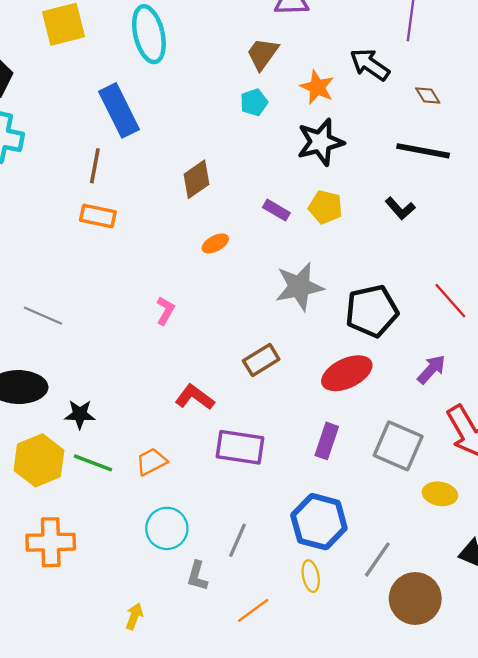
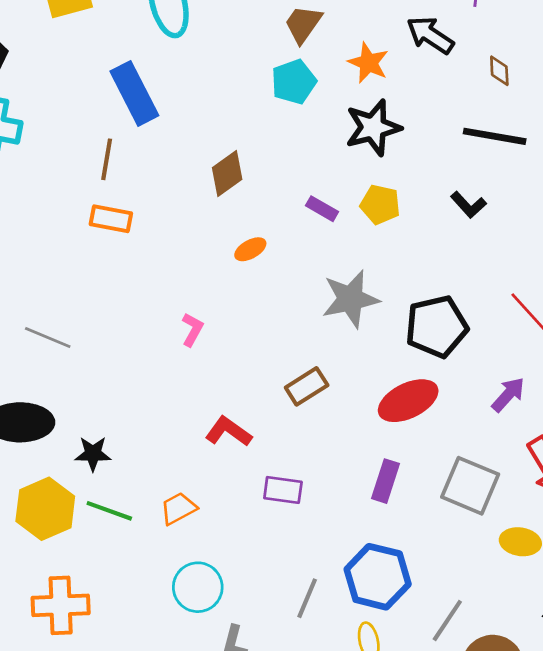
brown diamond: (428, 96) -> (499, 71), turned 30
cyan pentagon: (254, 102) -> (294, 82), size x1.4
purple rectangle: (240, 447) -> (283, 490), size x0.7
gray line: (237, 540) -> (307, 598), moved

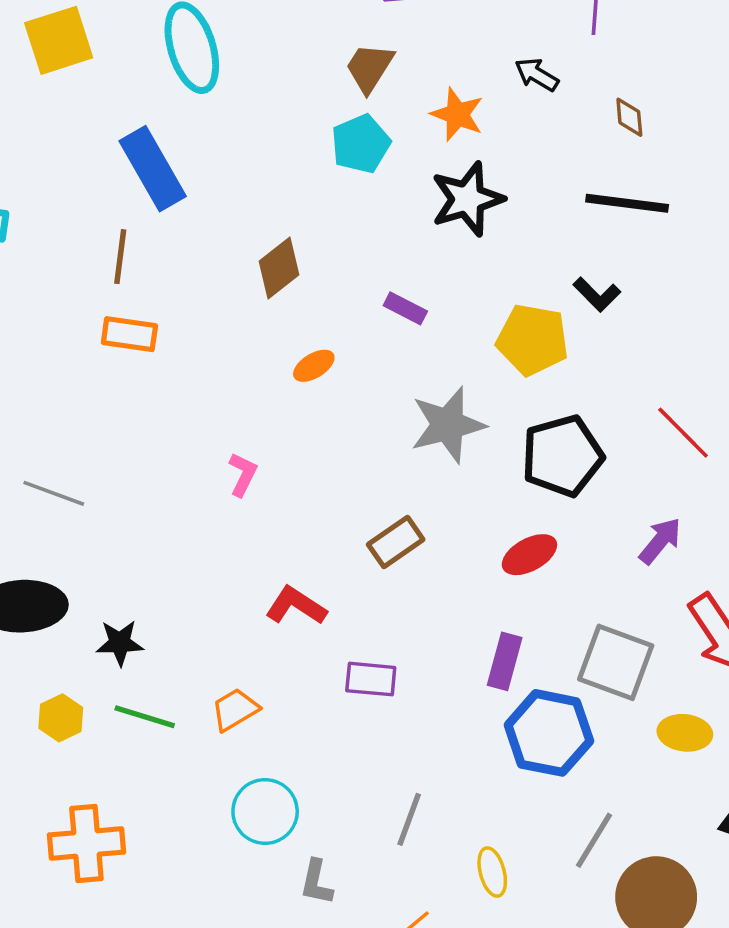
black arrow: (430, 35) -> (537, 75), size x0.7
yellow pentagon: (380, 204) -> (532, 340), moved, size x1.4
red ellipse: (408, 401) -> (529, 555), size x0.7
yellow hexagon: (45, 509) -> (61, 718), size x0.6
blue hexagon: (378, 577) -> (549, 733), moved

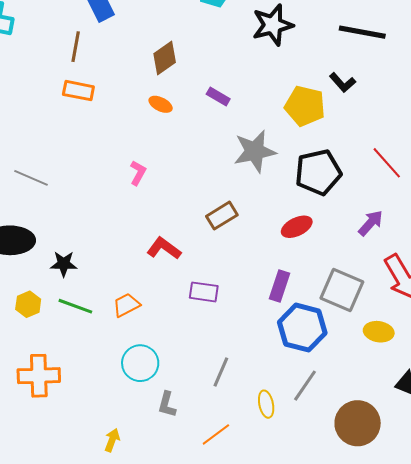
purple rectangle: (405, 308) -> (218, 97), moved
orange ellipse: (314, 366) -> (161, 104), moved, turned 55
gray line: (594, 840) -> (305, 386), moved

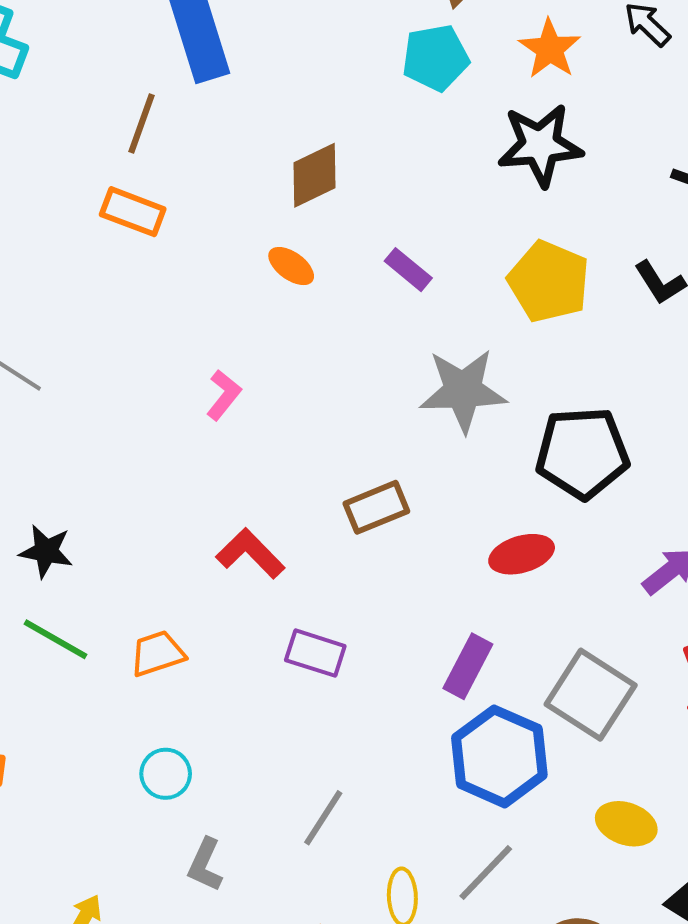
yellow pentagon: (305, 106) -> (549, 282), moved
yellow ellipse: (379, 332) -> (626, 824), moved
cyan circle: (140, 363) -> (166, 774), size x0.7

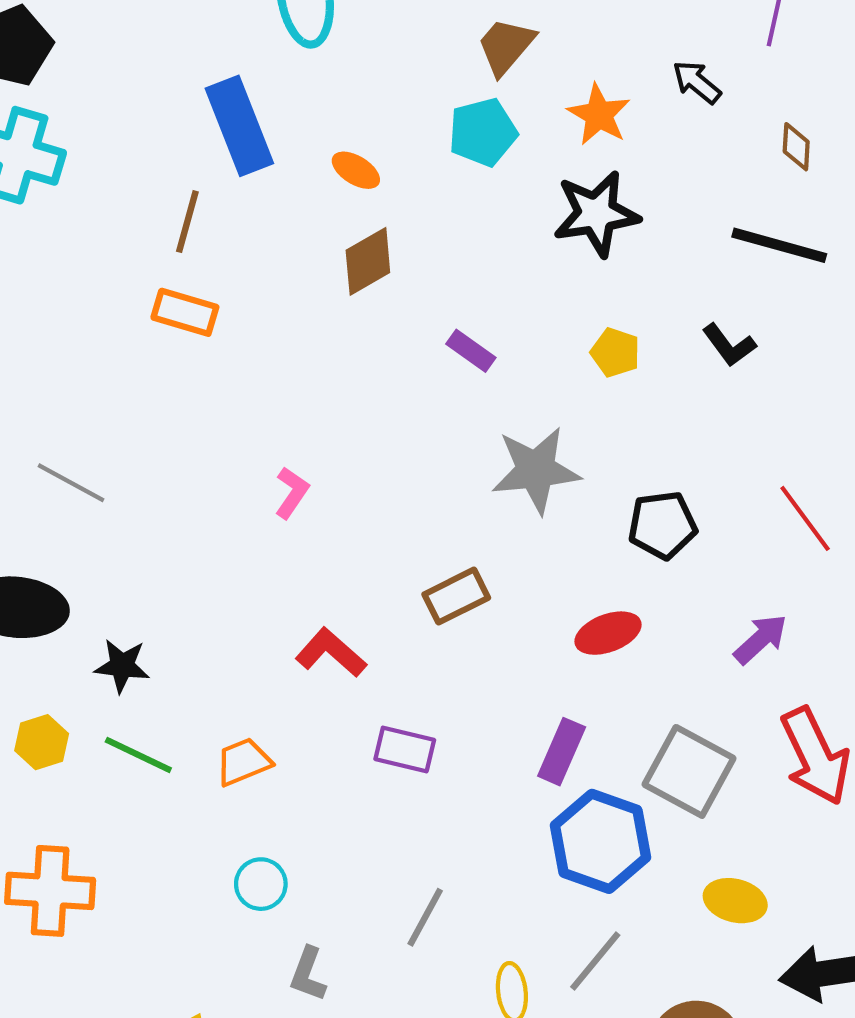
orange ellipse: (291, 266) -> (356, 170), moved
yellow pentagon: (549, 282) -> (615, 352), size x0.6
black pentagon: (582, 453) -> (662, 525), size x0.7

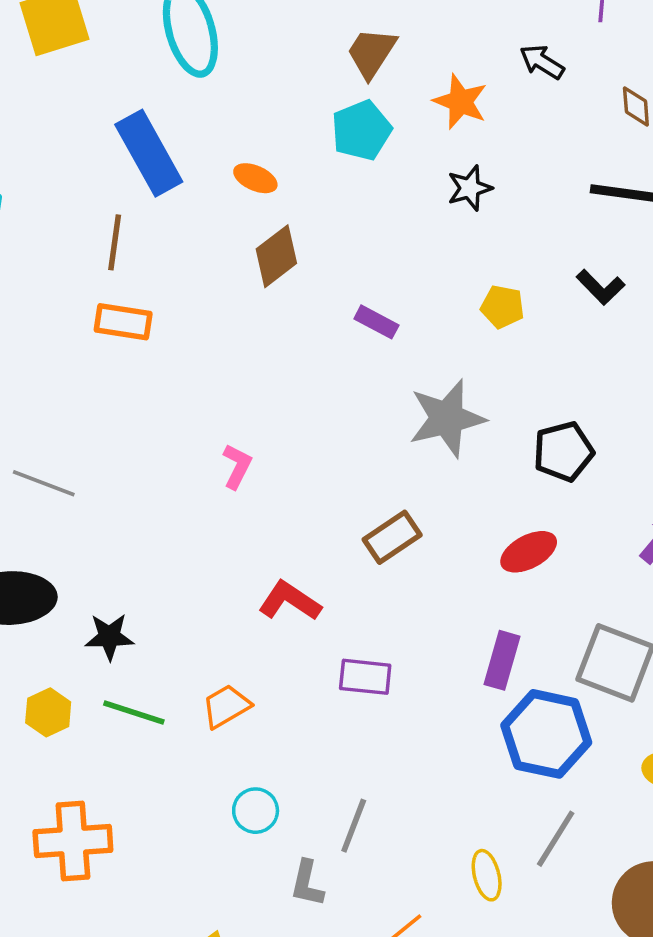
black star: (596, 214) -> (470, 188), size x0.6
gray line: (425, 917) -> (354, 826), moved

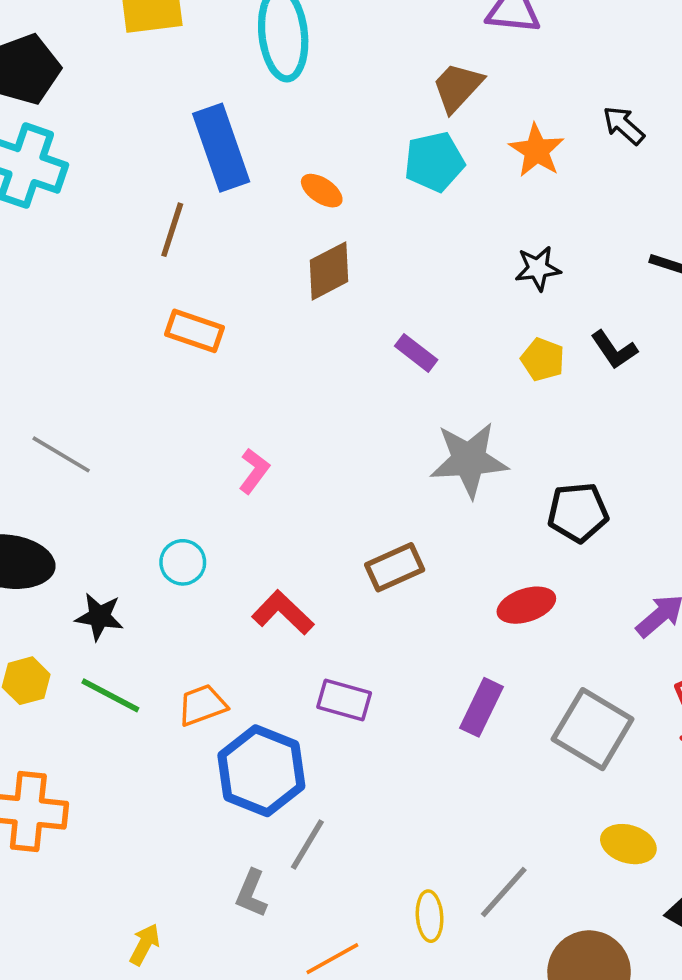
black star: (470, 188) -> (538, 268), moved
black L-shape: (601, 287) -> (614, 350), moved
orange rectangle: (123, 322) -> (194, 331), moved
blue hexagon: (546, 734) -> (261, 771), moved
cyan circle: (256, 811) -> (183, 562), moved

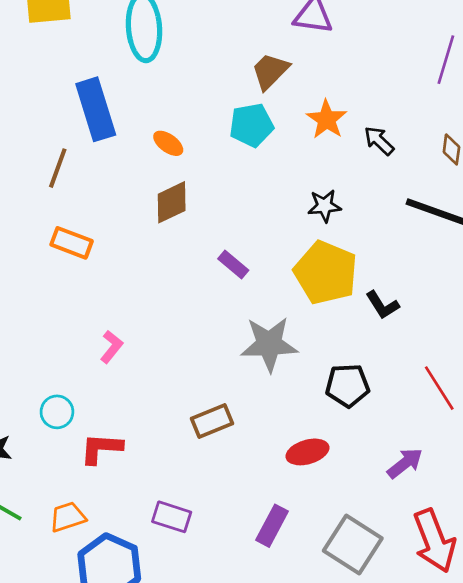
black arrow: (624, 125) -> (379, 141), moved
black L-shape: (614, 350) -> (382, 305), moved
yellow pentagon: (543, 359) -> (326, 273), size x2.0
red L-shape: (283, 612) -> (101, 448), moved, turned -42

